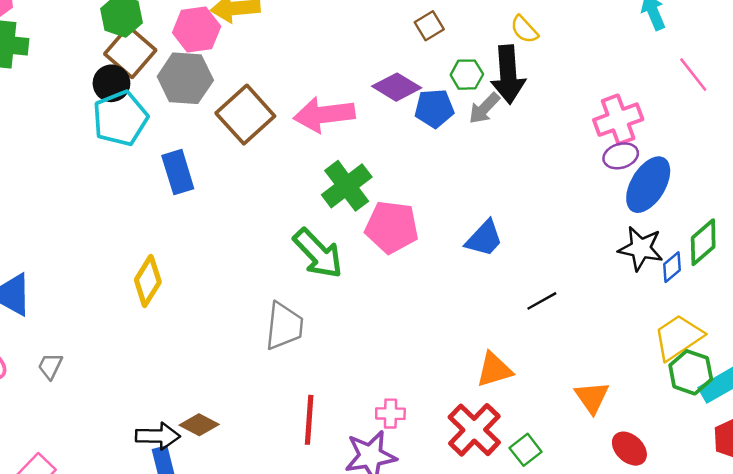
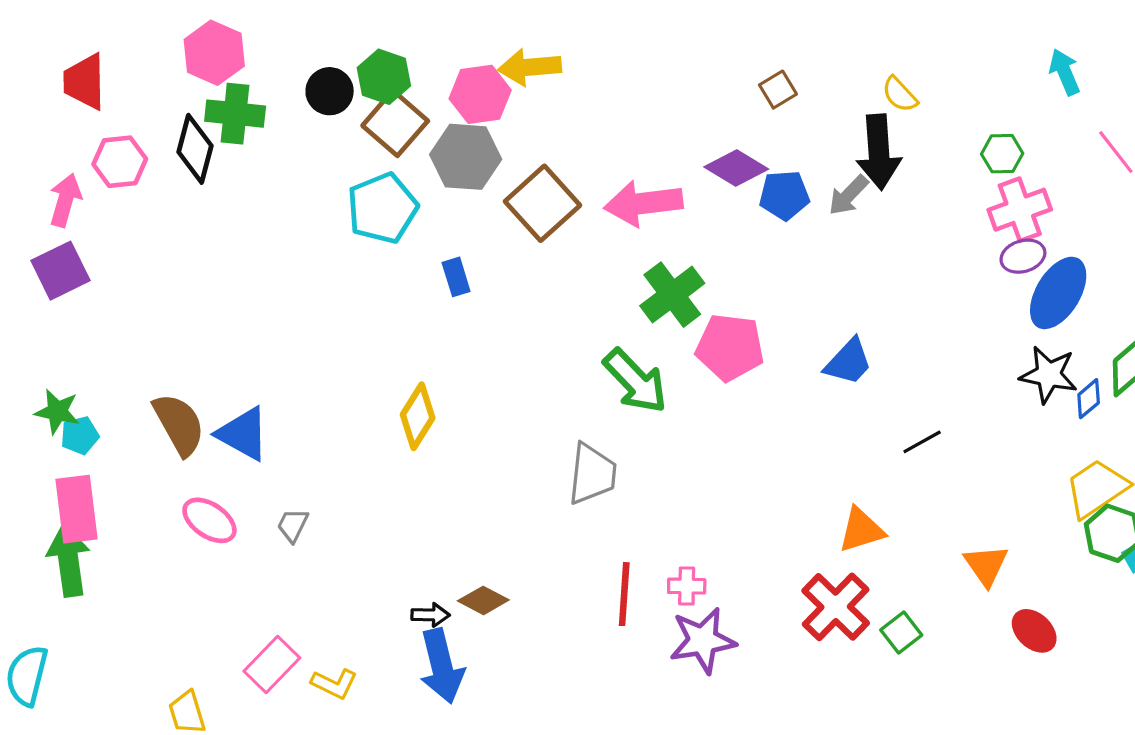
green hexagon: (467, 75) -> (1002, 154), moved
black circle: (111, 83) -> (330, 91), moved
blue rectangle: (178, 172) -> (456, 277), size x0.7
pink cross: (390, 414) -> (687, 586), moved
black arrow: (158, 436) -> (430, 615), size x0.7

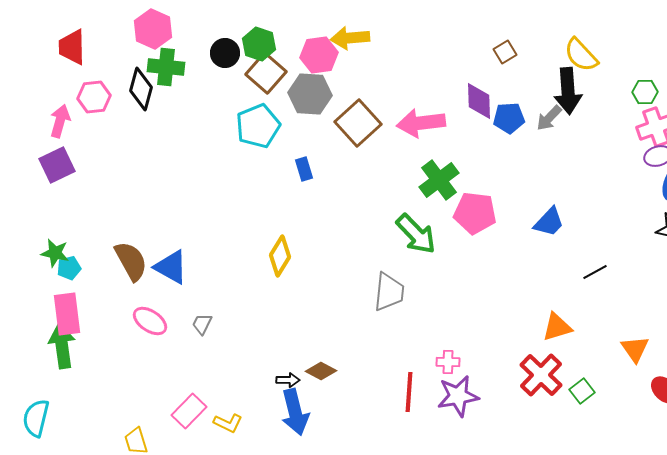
yellow semicircle: (900, 94) -> (581, 55), size x1.5
purple diamond: (736, 168) -> (479, 101), turned 57
red line: (624, 594) -> (409, 392), moved

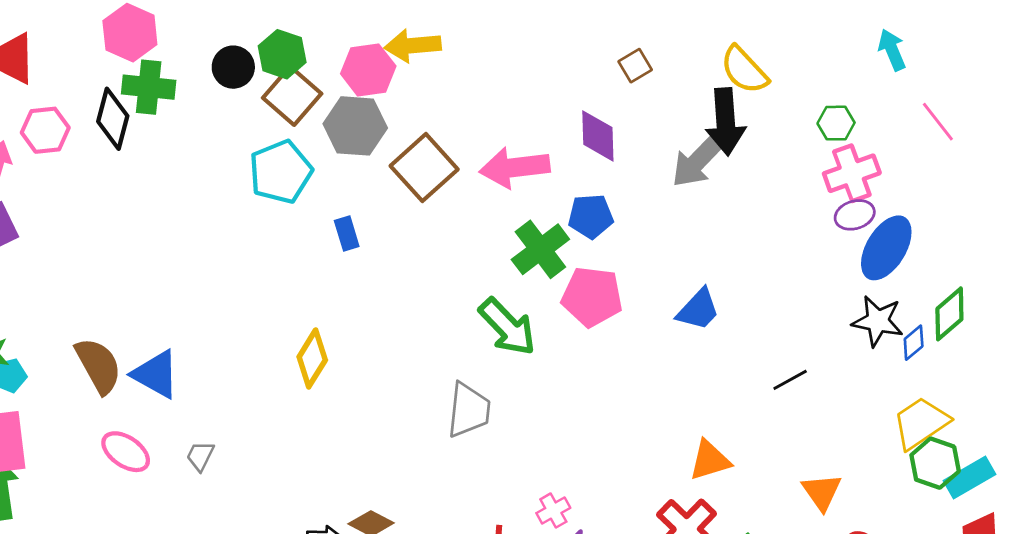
blue pentagon: (509, 118) -> (591, 216), moved
gray arrow: (549, 118) -> (698, 160), size x1.5
black line: (595, 272) -> (790, 380), moved
pink cross: (448, 362) -> (553, 511), turned -30

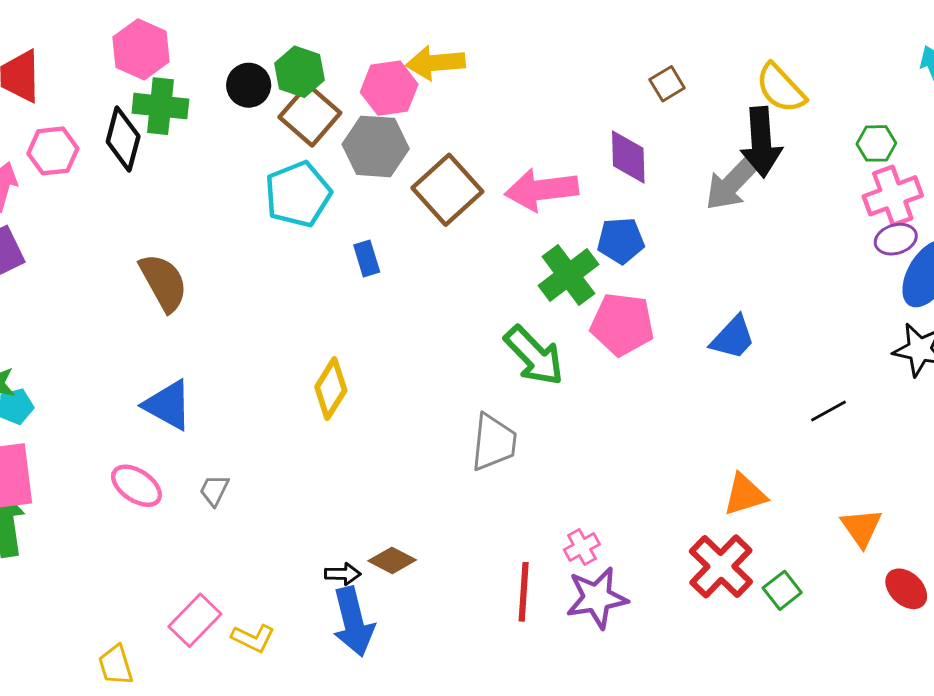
brown semicircle: (98, 366) -> (163, 282), moved

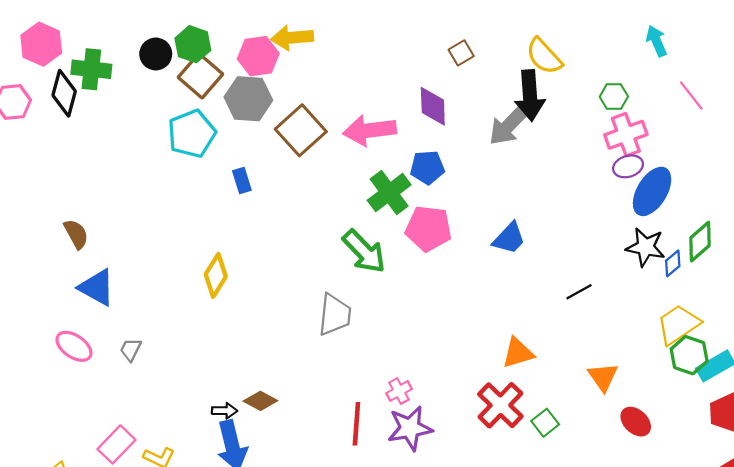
pink hexagon: (141, 49) -> (41, 44), moved
brown semicircle: (163, 282) -> (76, 234), moved, size x0.7

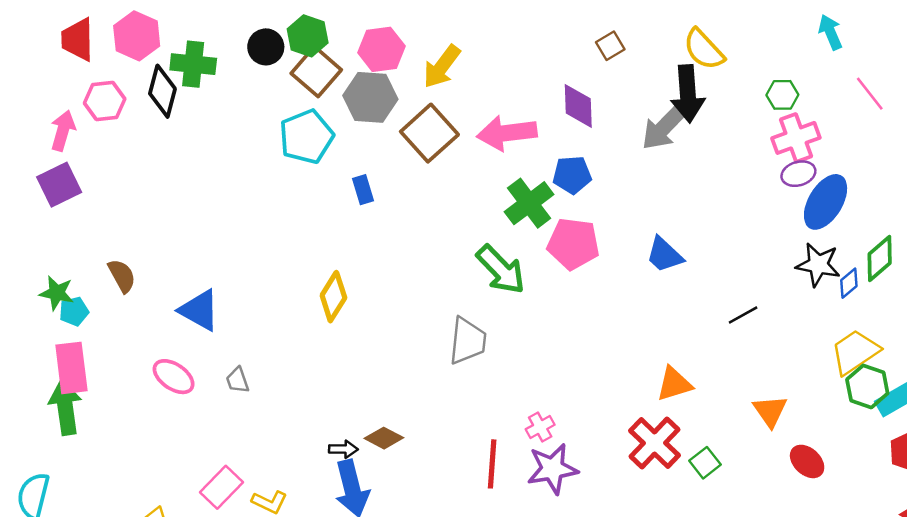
yellow arrow: (292, 38) -> (442, 67), moved, turned -48
brown semicircle: (76, 234) -> (122, 276), moved
blue trapezoid: (509, 238) -> (664, 255), turned 90
gray trapezoid: (131, 350) -> (238, 380), turned -45

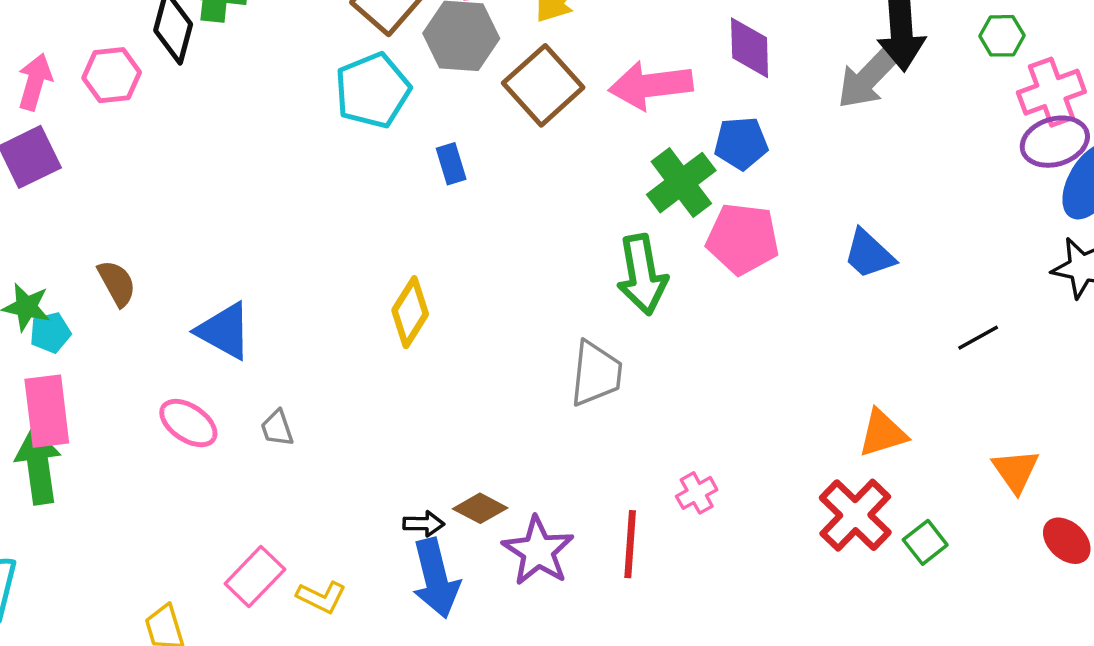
green hexagon: (782, 95) -> (1002, 36), moved
pink hexagon: (105, 101) -> (112, 75), moved
purple ellipse: (798, 174) -> (1055, 142), size x1.4
green arrow: (501, 270) -> (642, 275), turned 34
purple star: (552, 469) -> (538, 551), moved, turned -30

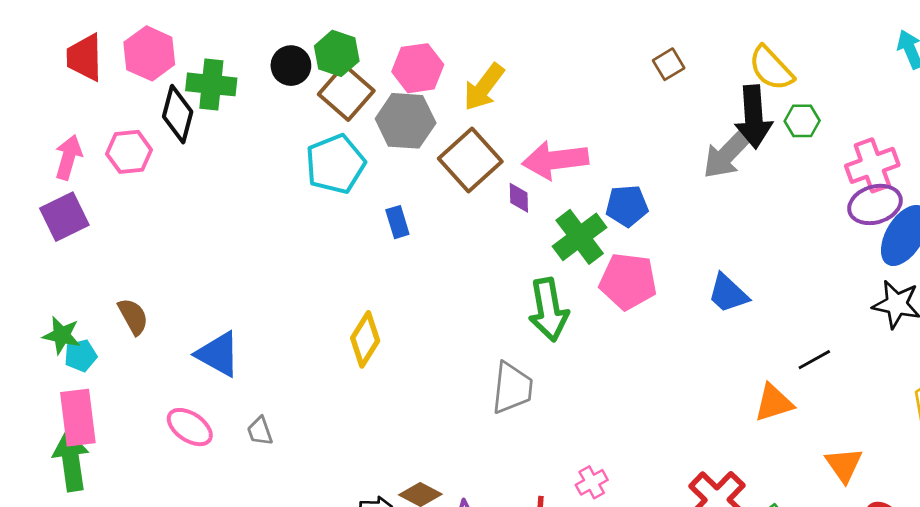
green hexagon: (1002, 36) -> (802, 121), moved
purple diamond: (750, 48) -> (519, 198), moved, size x0.6
orange triangle: (883, 433) -> (774, 403), moved

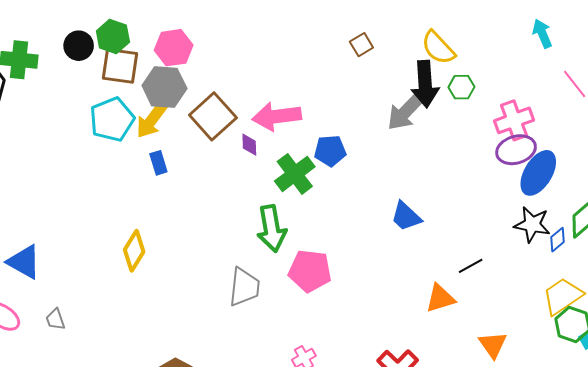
yellow arrow: (484, 87) -> (151, 120), moved
brown square: (346, 93) -> (120, 66), turned -33
pink pentagon: (628, 281) -> (310, 271), moved

